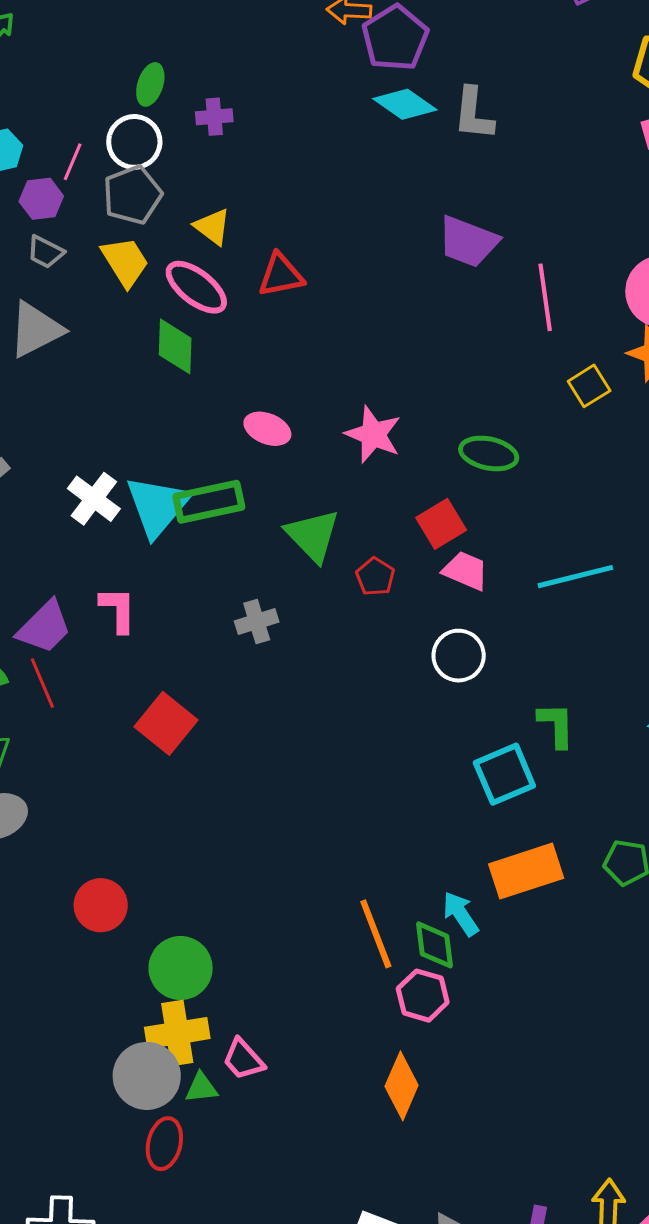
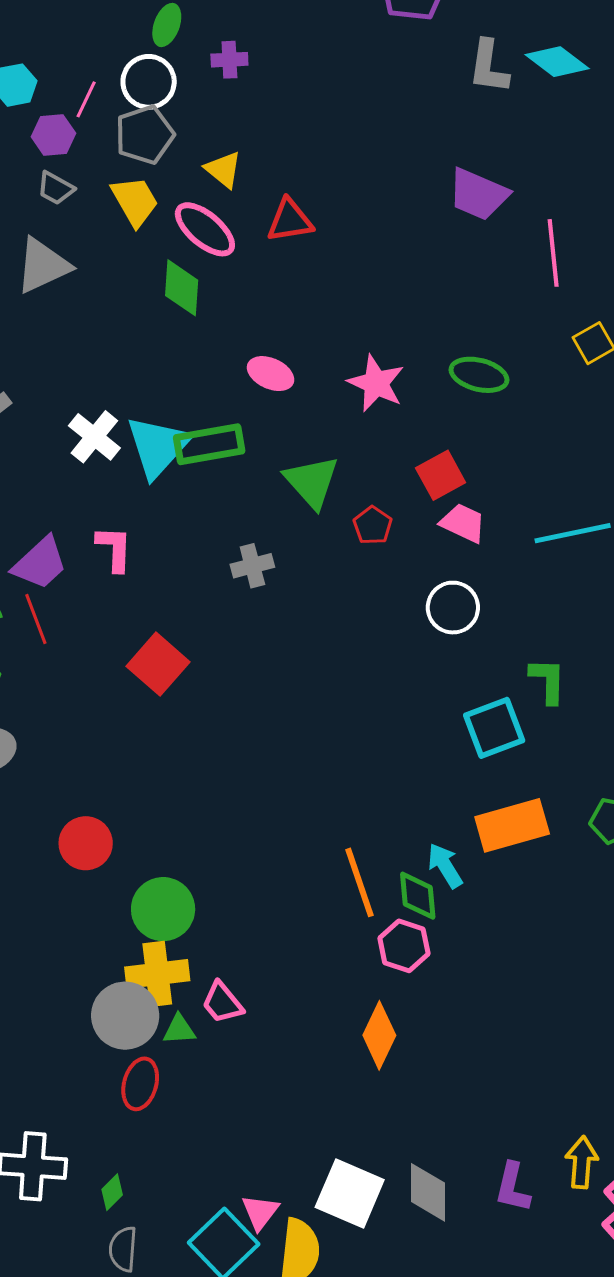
cyan diamond: (405, 104) -> (557, 62), moved
green ellipse: (489, 453) -> (479, 375), moved

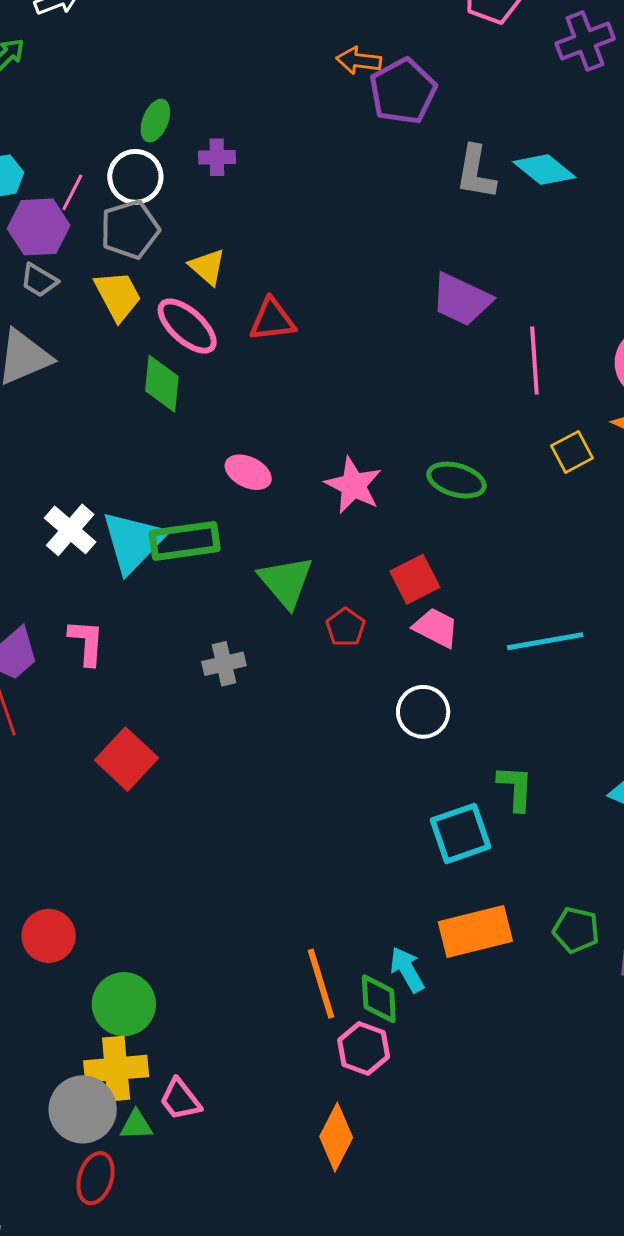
purple hexagon: (53, 135) -> (39, 227), size x1.4

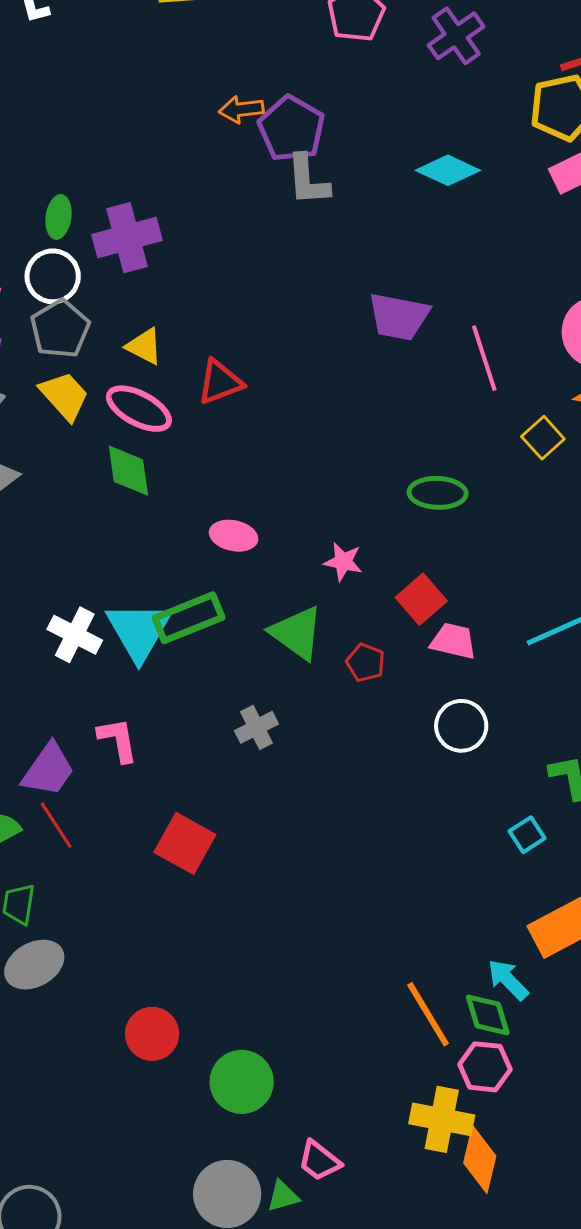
purple cross: (217, 157) -> (127, 238), size x1.8
gray L-shape: (476, 172) -> (308, 180), moved
pink star: (353, 485) -> (343, 562), moved, size x0.7
cyan square: (461, 833) -> (527, 835), size x0.6
yellow cross: (116, 1069) -> (442, 1119), moved, turned 30

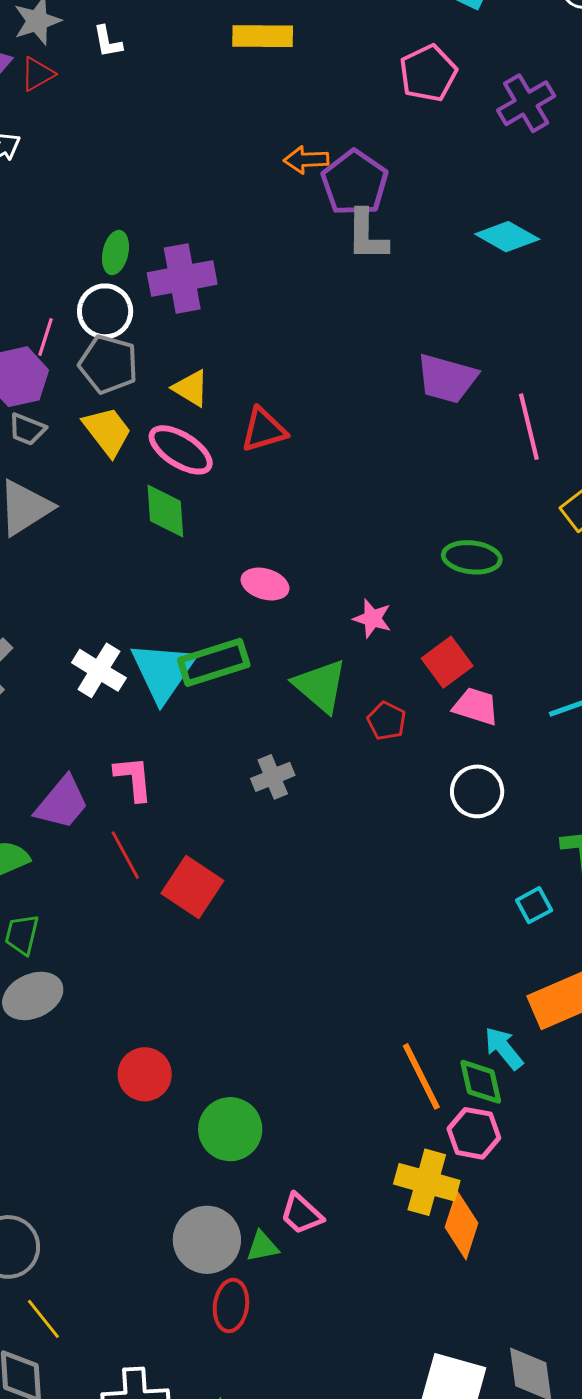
gray pentagon: (60, 329) -> (108, 364), turned -30
red line: (56, 825) -> (125, 855), moved

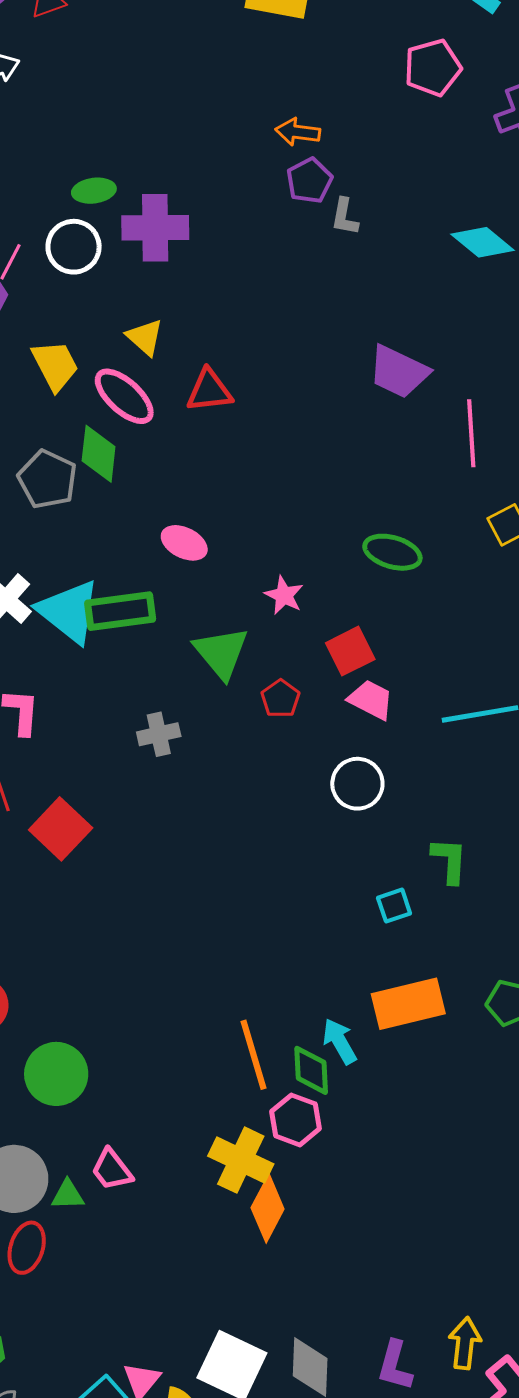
purple pentagon: (355, 183) -> (309, 181), moved, size x0.7
gray L-shape: (367, 235) -> (345, 217), size x0.7
green ellipse: (115, 253) -> (94, 191), turned 60
gray pentagon: (108, 364) -> (47, 479), moved
cyan triangle: (163, 671) -> (69, 611), turned -36

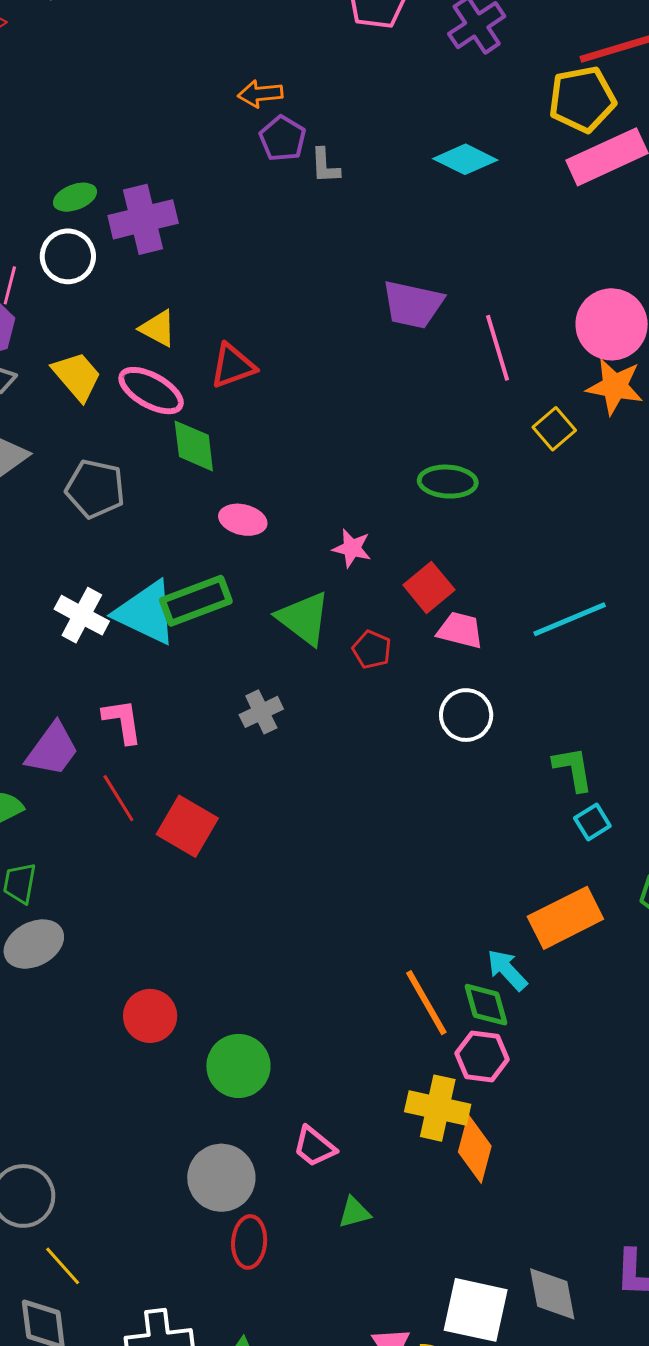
green diamond: (99, 454) -> (194, 446), moved
cyan square: (394, 906) -> (592, 822), moved
green triangle: (68, 1195) -> (354, 1212), moved

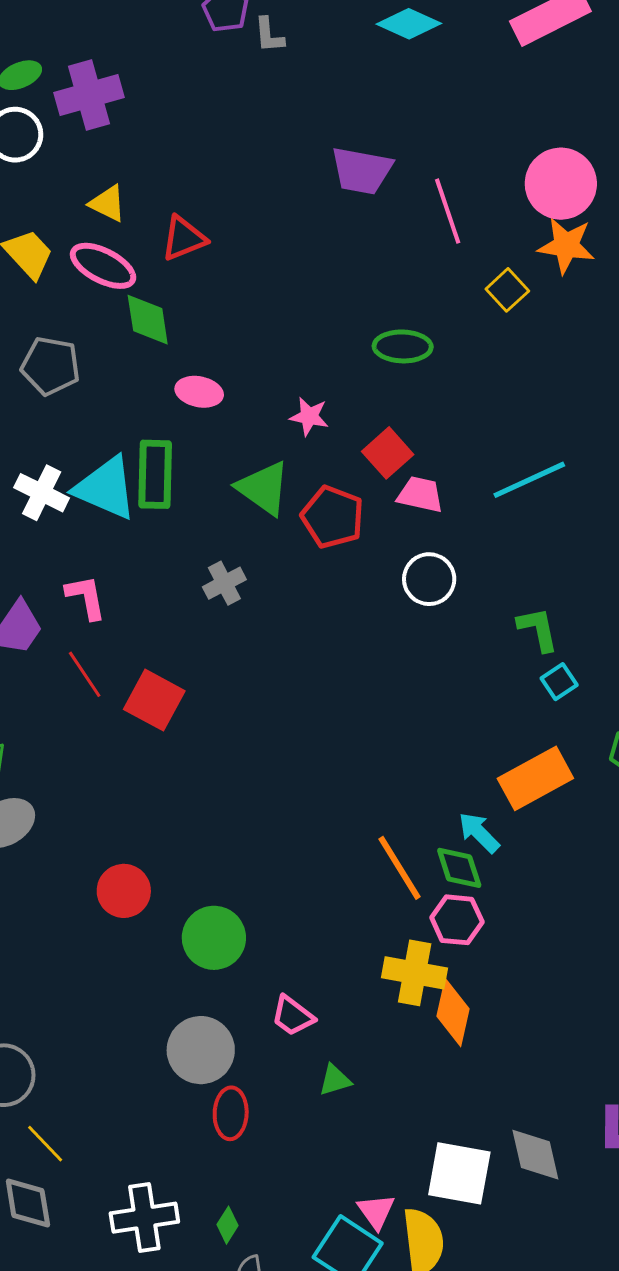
green rectangle: (196, 601) -> (155, 474), turned -66
red pentagon: (372, 650) -> (333, 517), size x1.6

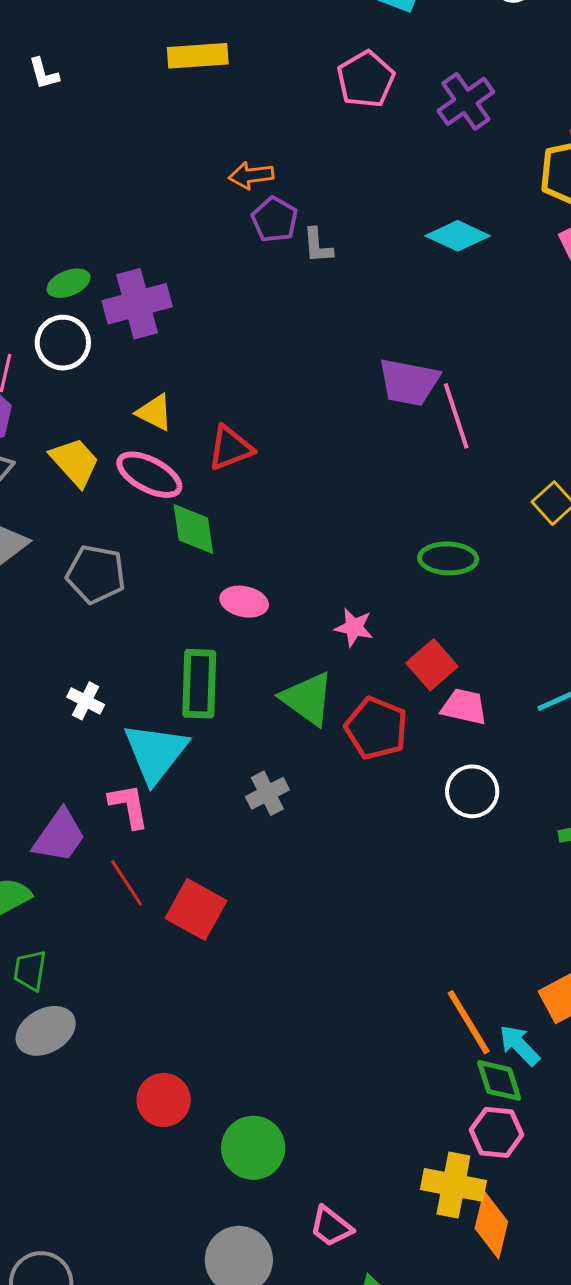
pink line: (448, 211) -> (456, 416), moved
cyan triangle: (106, 488) -> (156, 753), moved, turned 44
white cross: (42, 493) -> (86, 701), size x0.7
orange line: (399, 868) -> (469, 1022), moved

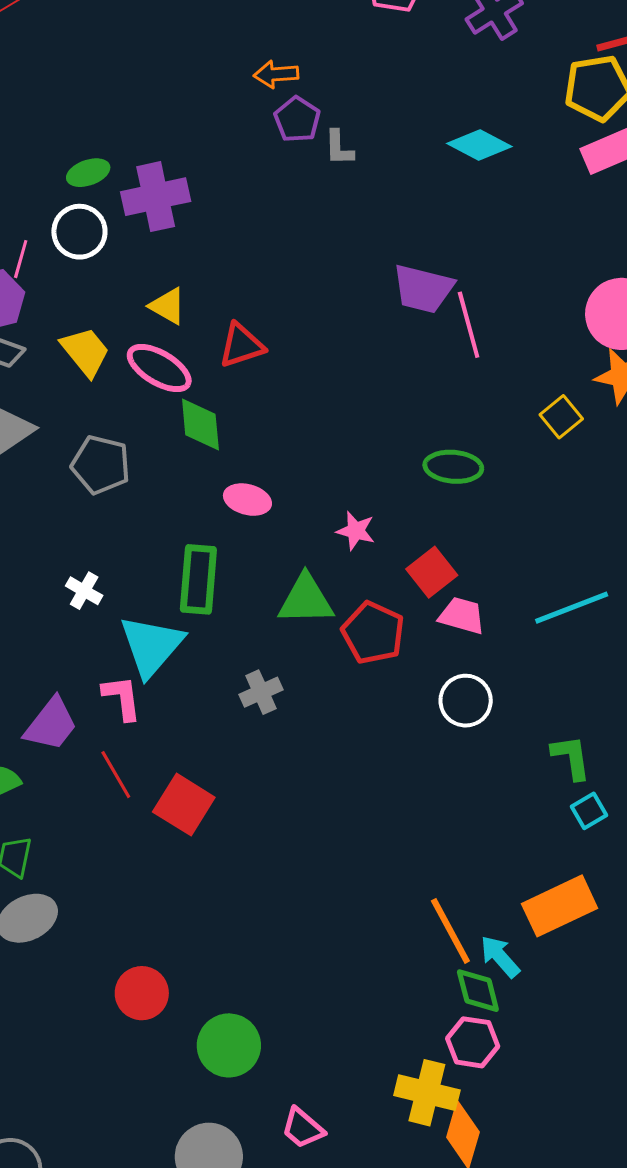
green triangle: (307, 699) -> (306, 600), turned -40

